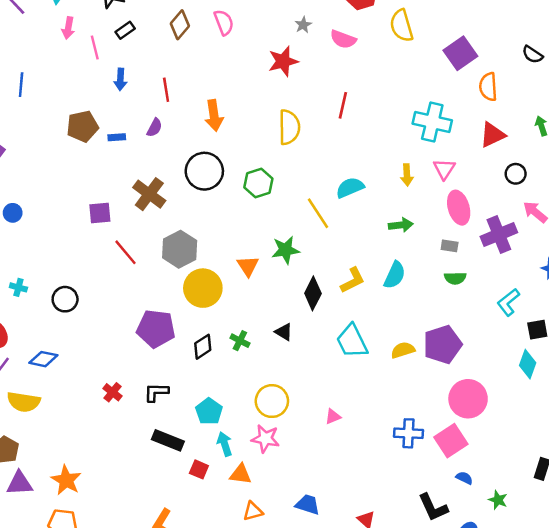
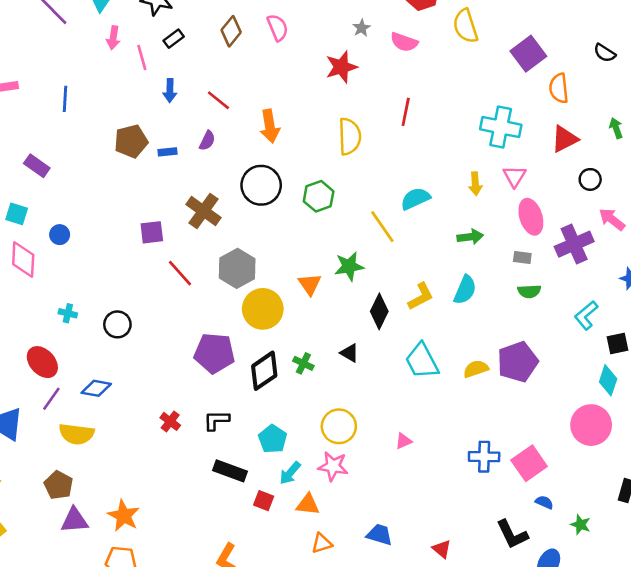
red line: (166, 90) -> (218, 100), turned -40
black diamond: (203, 347) -> (264, 371), size x1.4
pink circle: (468, 399) -> (591, 425), moved
cyan arrow: (225, 444) -> (290, 473), turned -120

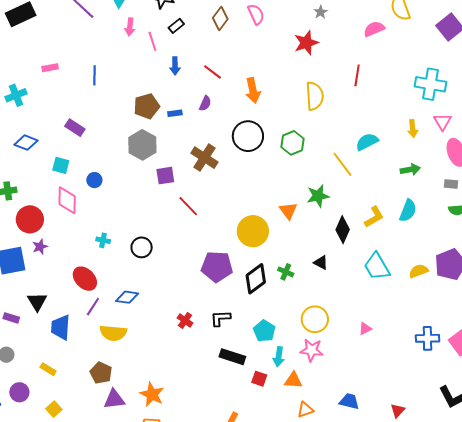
pink semicircle: (404, 42) -> (374, 29), moved, turned 140
gray hexagon: (237, 268) -> (142, 145), moved
cyan arrow: (290, 473) -> (279, 357), turned -30
red triangle: (442, 549) -> (398, 411), turned 35

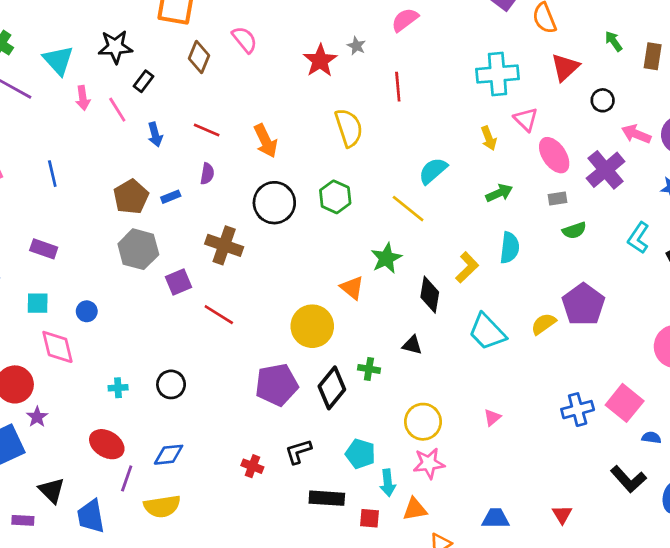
gray star: (321, 12) -> (356, 46), moved

